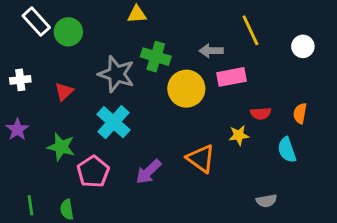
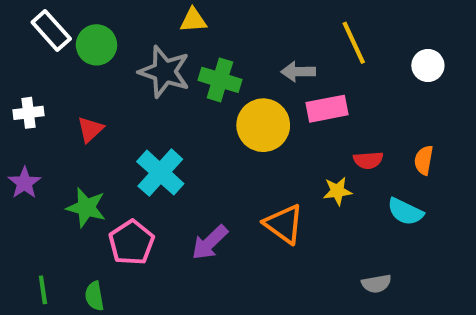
gray star: (116, 74) -> (164, 72), moved
cyan semicircle: (287, 150) -> (405, 212), turned -45

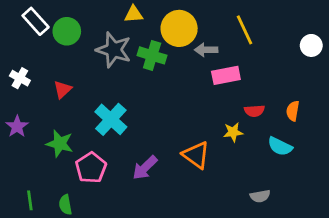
white circle: (428, 65) -> (311, 45), moved
white cross: (29, 113) -> (20, 78), turned 36
yellow circle: (263, 125) -> (179, 28), moved

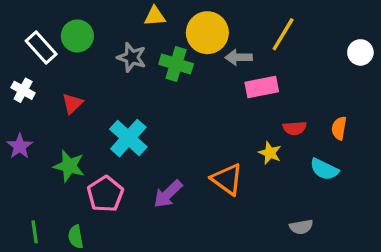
white rectangle: (36, 21) -> (41, 47), moved
yellow line: (244, 30) -> (283, 34), turned 56
gray star: (114, 50) -> (132, 57), size x0.7
yellow star: (233, 132) -> (270, 153), turned 30

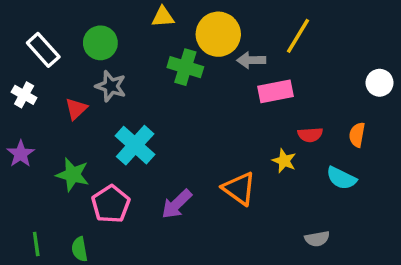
green circle: (77, 36) -> (100, 43), moved
white circle: (360, 52) -> (380, 83), moved
gray star: (132, 57) -> (111, 86), moved

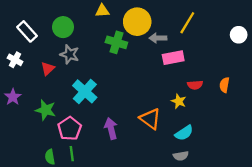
white circle: (380, 83) -> (239, 35), moved
cyan semicircle: (341, 178) -> (184, 133), moved, turned -60
purple arrow: (177, 204) -> (111, 129), turned 120
gray semicircle: (317, 239) -> (181, 156), moved
green line: (36, 244) -> (72, 154), moved

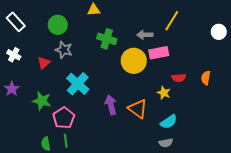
yellow circle: (137, 22) -> (134, 61), moved
white rectangle: (27, 31) -> (16, 22), moved
purple arrow: (111, 129) -> (111, 105), moved

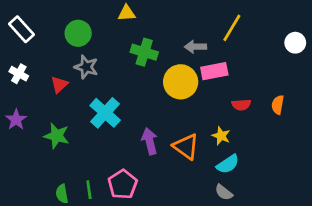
yellow star: (164, 93) -> (221, 136), moved
pink pentagon: (64, 118) -> (123, 184), moved
gray semicircle: (166, 143) -> (224, 192), turned 48

